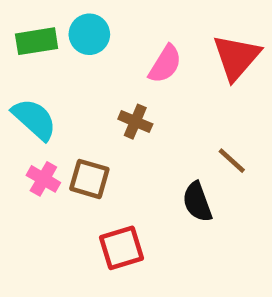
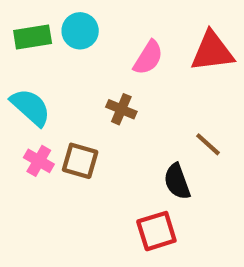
red triangle: (236, 57) -> (212, 51), turned 42
red square: (122, 248) -> (156, 231), moved

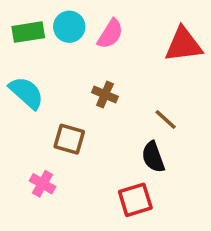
pink semicircle: (148, 58) -> (110, 34), moved
brown line: (208, 144) -> (166, 120), moved
pink cross: (39, 161) -> (42, 184), moved

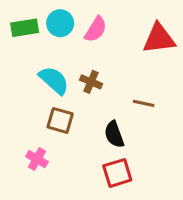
cyan semicircle: (26, 93) -> (54, 80), moved
brown line: (166, 120) -> (144, 103), turned -30
black semicircle: (153, 157) -> (114, 134), moved

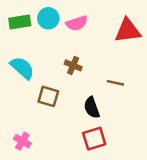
pink semicircle: (96, 29) -> (77, 23), turned 40
cyan semicircle: (54, 80) -> (22, 68), moved
pink cross: (37, 159) -> (22, 141), moved

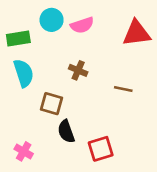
green rectangle: (20, 22) -> (18, 38), moved
cyan semicircle: (22, 68) -> (24, 73), turned 30
black semicircle: (92, 108) -> (66, 132), moved

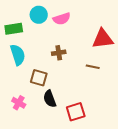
red triangle: (137, 33) -> (103, 39), moved
brown cross: (78, 70) -> (59, 53), turned -32
pink cross: (24, 151) -> (19, 103), moved

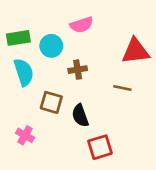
cyan circle: (39, 15) -> (51, 46), moved
black semicircle: (50, 99) -> (80, 116), moved

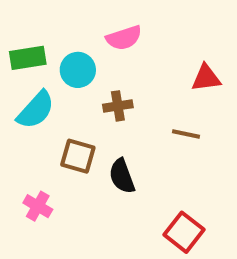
red triangle: (135, 51) -> (206, 78), size x0.7
cyan semicircle: (24, 72) -> (36, 110), turned 60
red square: (100, 147) -> (184, 232), moved, turned -35

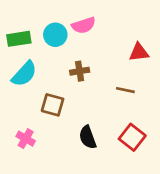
cyan circle: (78, 70) -> (55, 35), moved
black semicircle: (122, 176) -> (88, 137), moved
red square: (184, 232) -> (132, 137), moved

